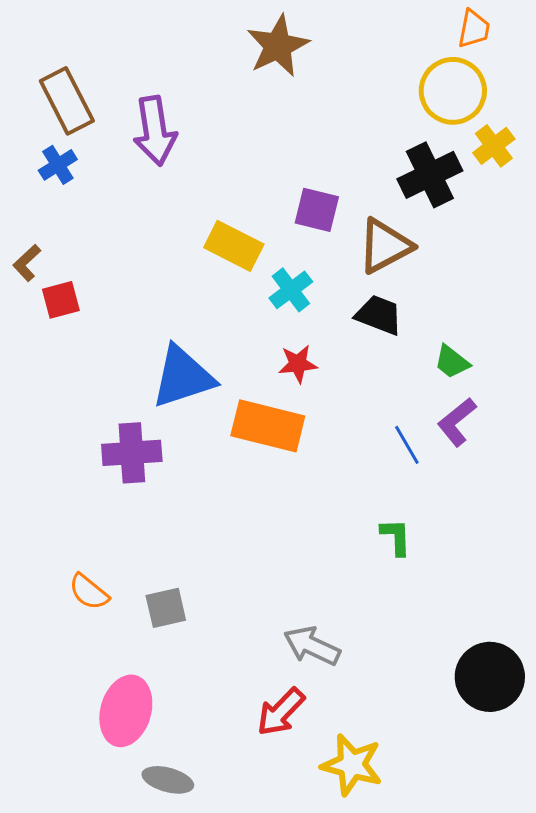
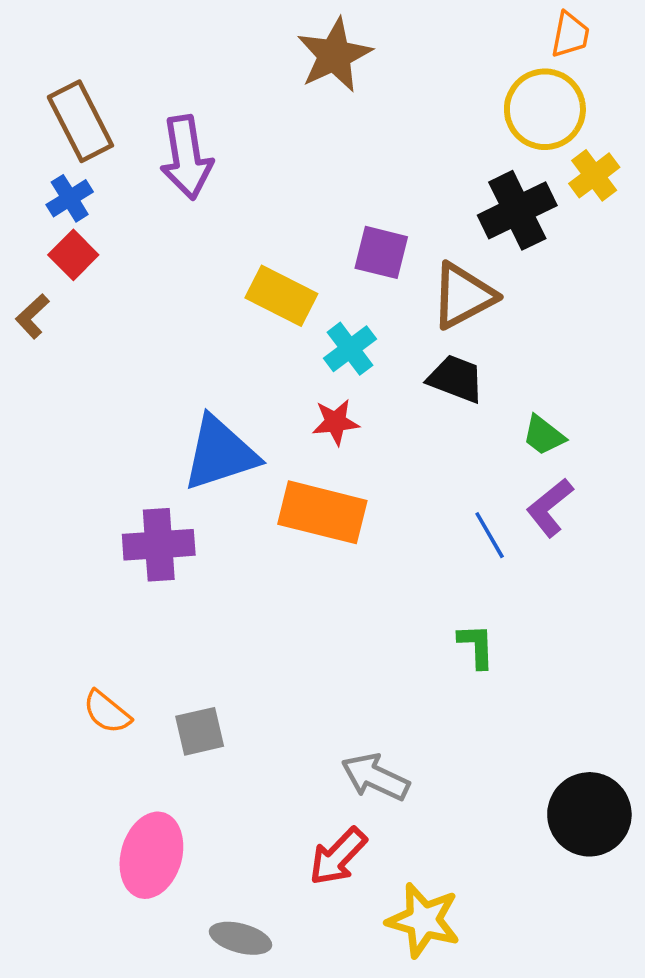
red square: (61, 300) -> (73, 255), moved, turned -30
red star: (298, 364) -> (336, 422), moved
gray ellipse: (168, 780) -> (241, 938), moved

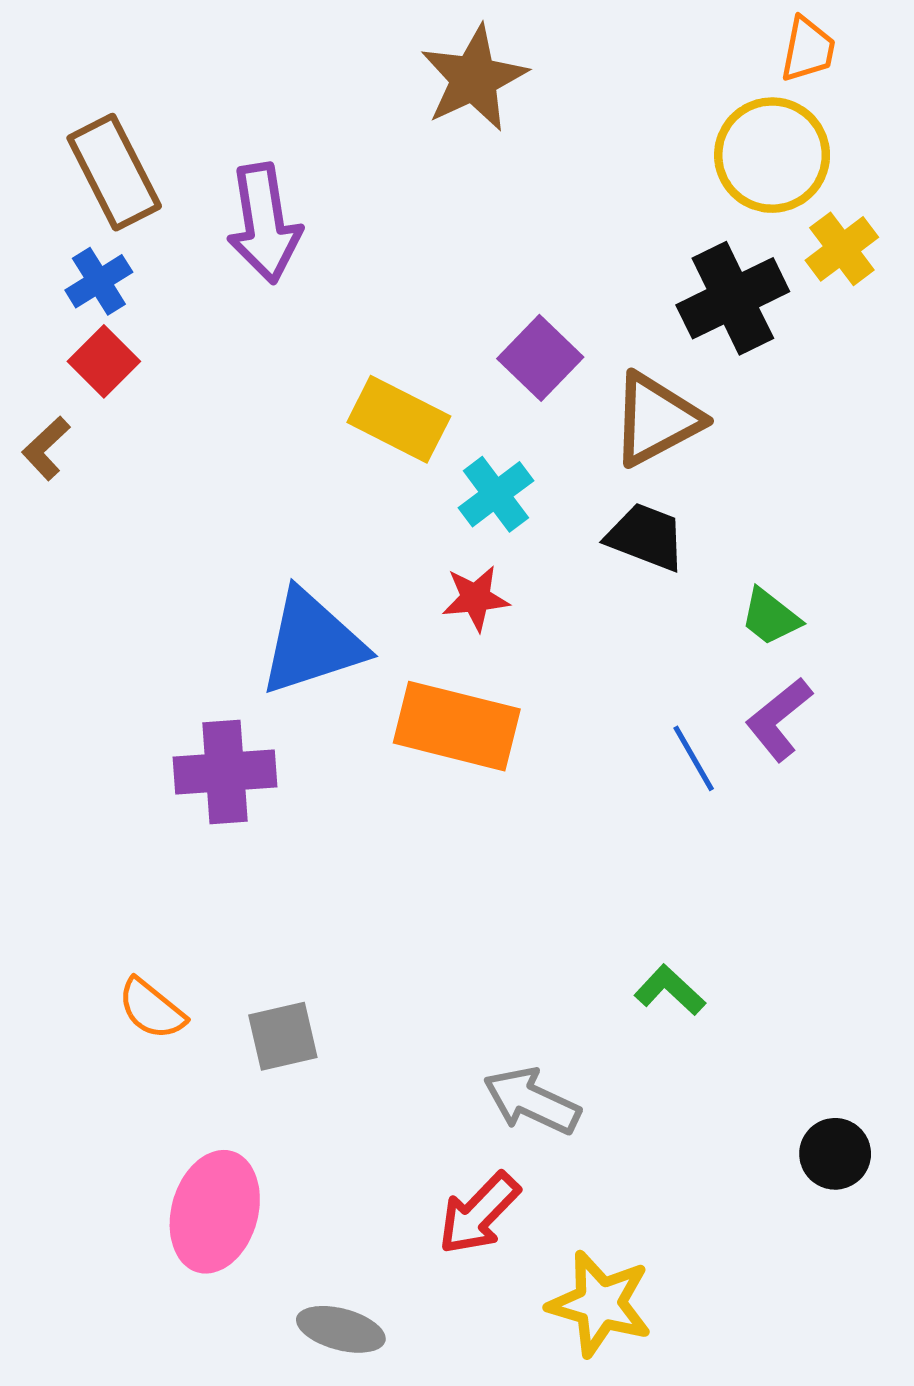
purple square: (381, 252) -> (540, 358), turned 30
green L-shape: (476, 646) -> (670, 990), moved, turned -45
black circle: (589, 814) -> (835, 1154), size x0.6

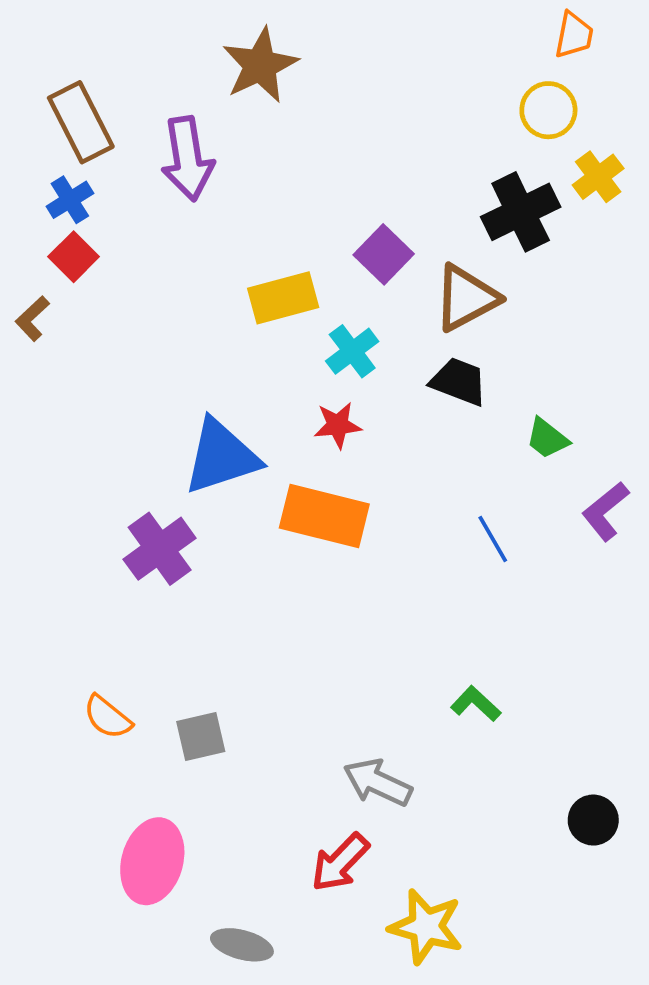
brown star: (474, 78) -> (260, 65), moved
yellow circle: (772, 155) -> (548, 110), size x0.7
yellow rectangle: (399, 419) -> (283, 298), turned -42
purple L-shape: (779, 719) -> (605, 511), moved
purple cross: (225, 772) -> (160, 549), turned -32

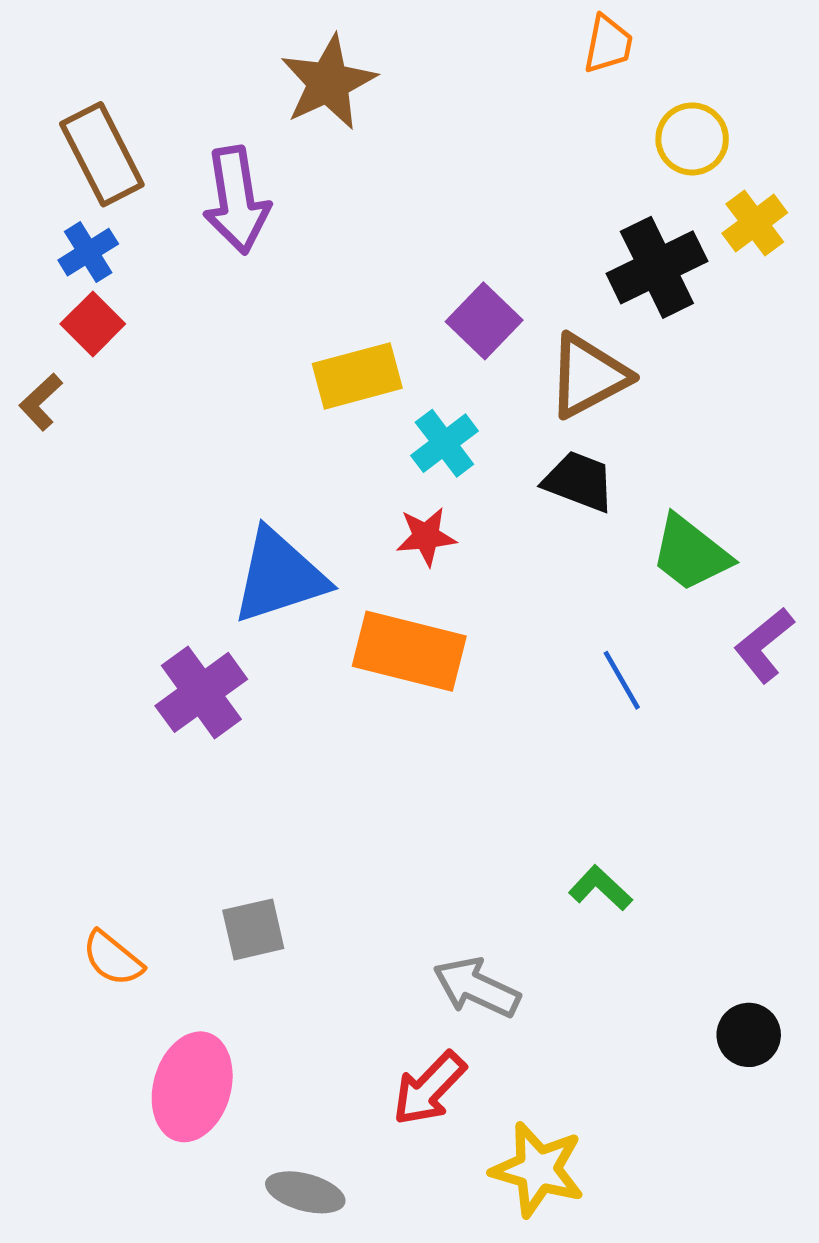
orange trapezoid: (574, 35) -> (608, 44), moved
green trapezoid: (547, 438) -> (691, 553), size x1.5
orange semicircle: (107, 717) -> (113, 958), moved

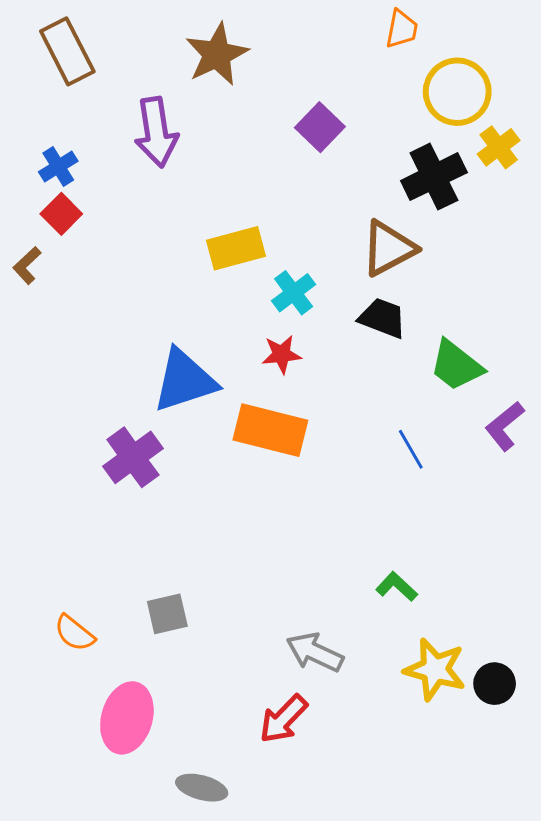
yellow circle: (692, 139) -> (457, 92), size x1.4
brown rectangle: (102, 154) -> (67, 51), moved
purple square: (484, 321) -> (320, 127), moved
yellow star: (538, 1169) -> (435, 669), moved

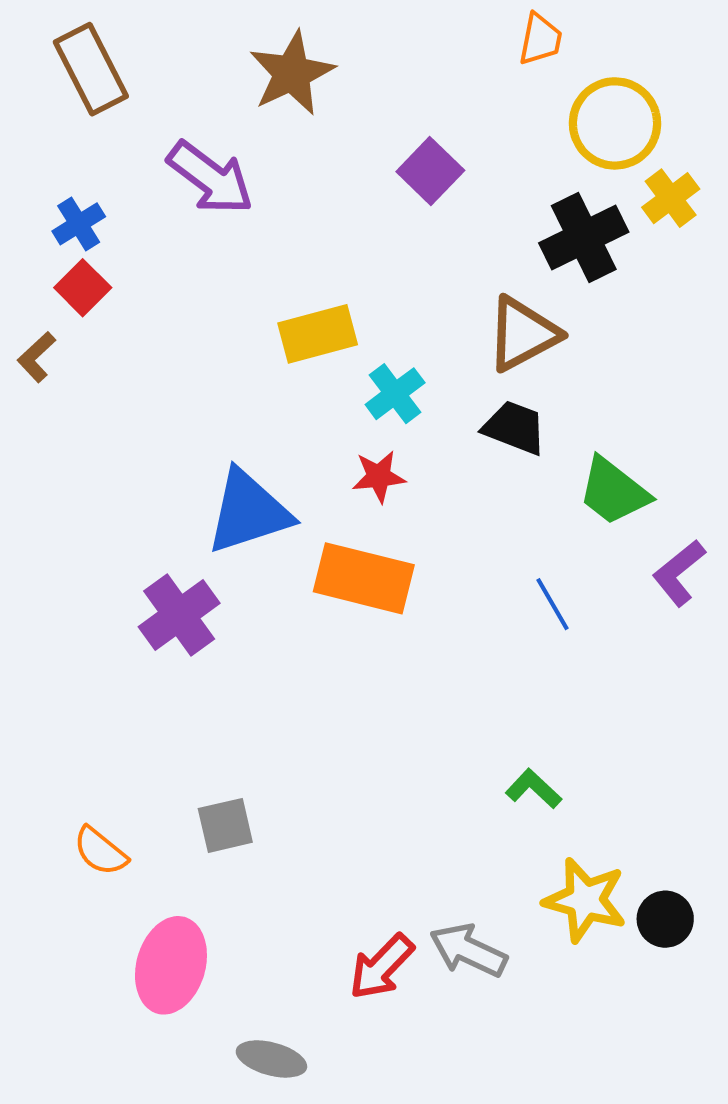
purple arrow: (156, 132) -> (210, 178), turned -44
gray arrow: (315, 652) -> (468, 950), moved

